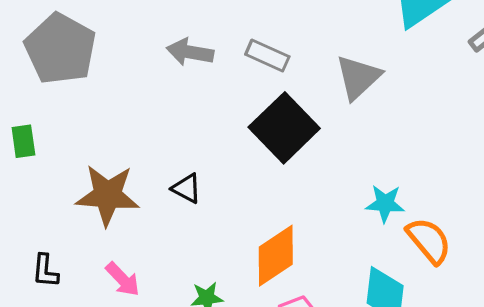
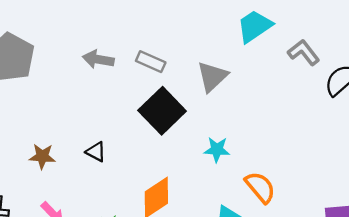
brown star: (108, 195) -> (42, 156), size x0.6
cyan star: (385, 204) -> (217, 150), moved

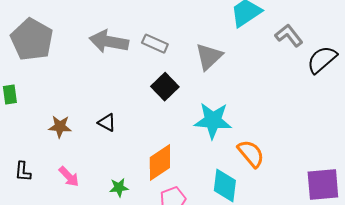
gray arrow: (98, 59) -> (109, 42), size x1.4
black square: (162, 111) -> (165, 87), size x0.7
cyan star: (217, 150) -> (213, 121), size x1.6

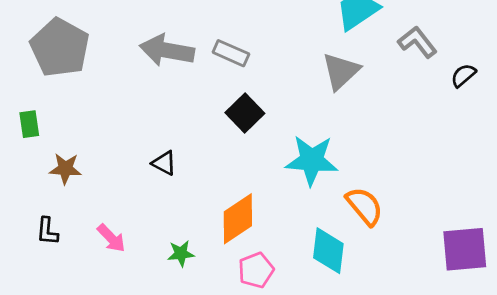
gray triangle: (209, 57) -> (341, 71), moved
black semicircle: (322, 60) -> (463, 75), size x0.6
brown star: (60, 127) -> (65, 169), moved

